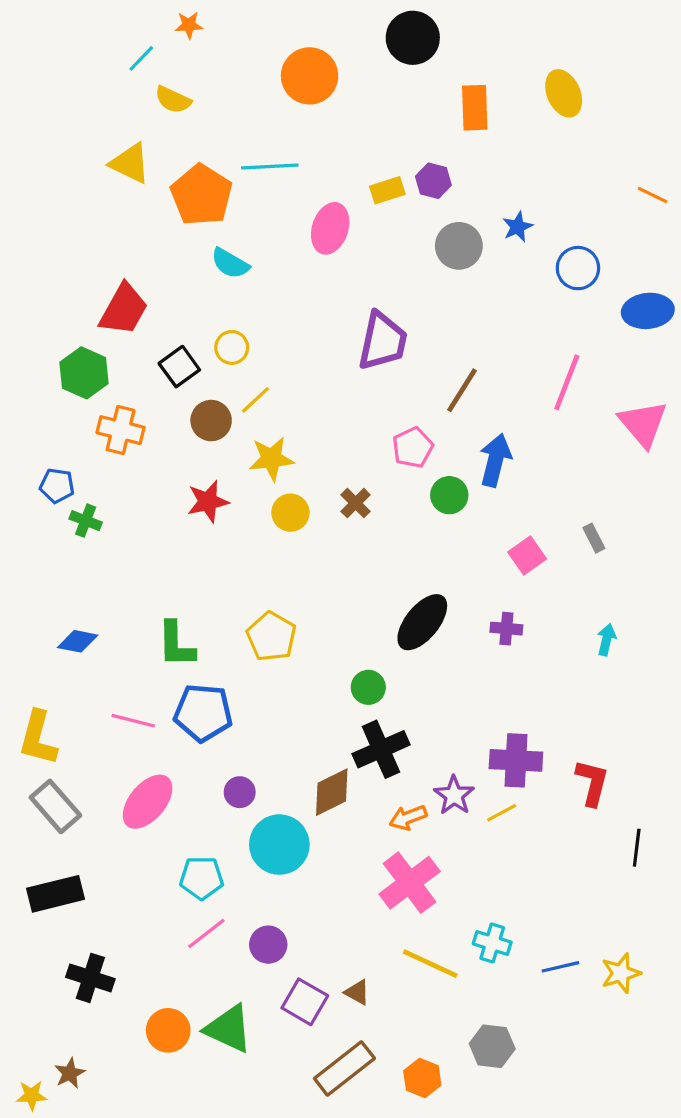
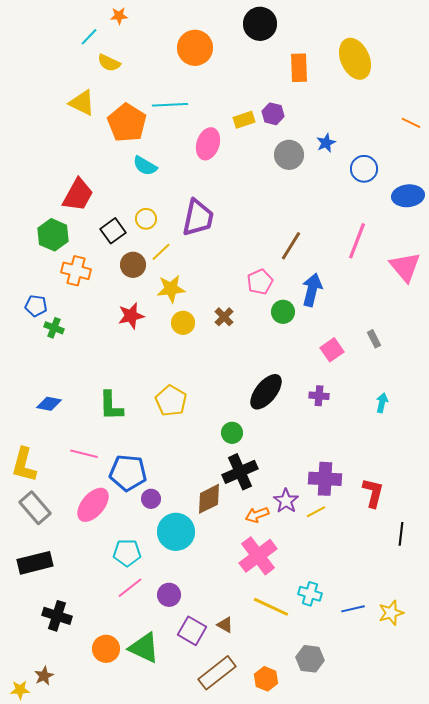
yellow ellipse: (564, 93) -> (355, 59), size x1.4
purple trapezoid: (383, 341) -> (198, 218), moved
blue pentagon: (203, 713) -> (128, 473), moved

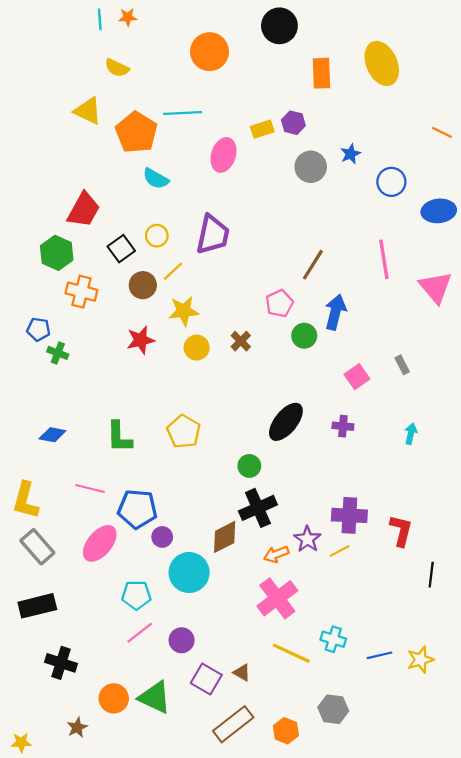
cyan line: (89, 37) -> (100, 19), moved, turned -48
pink line: (357, 241) -> (384, 259), turned -30
brown star: (44, 676) -> (77, 727), moved

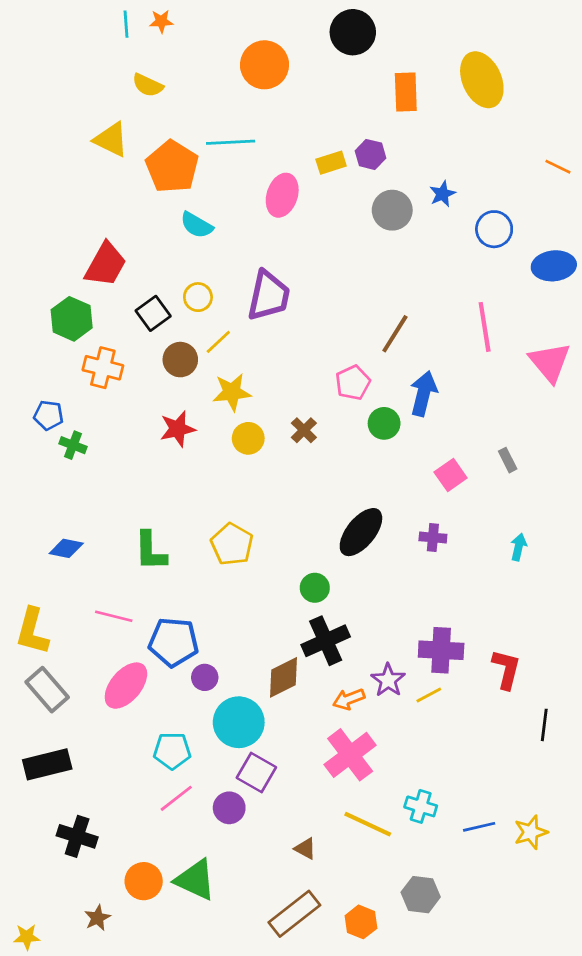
purple square: (206, 679) -> (256, 772), moved

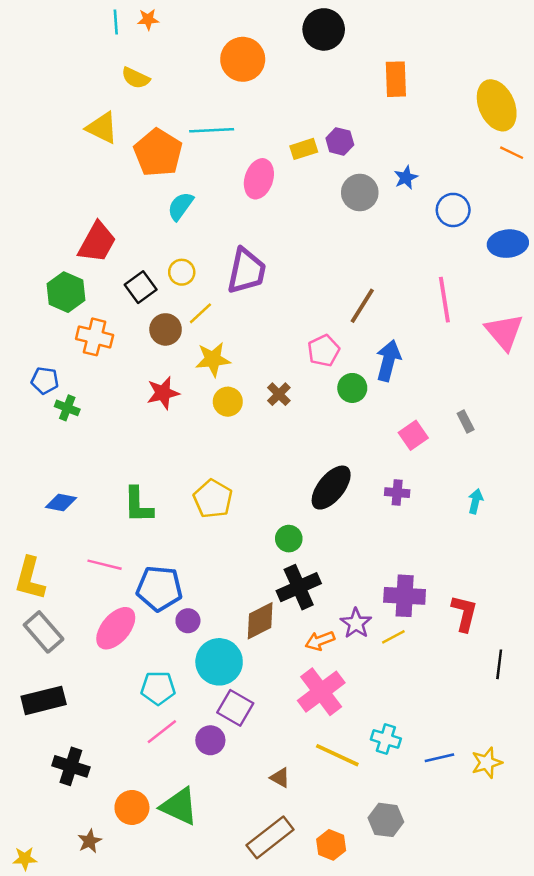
yellow ellipse: (482, 80) -> (497, 105), moved
orange rectangle: (406, 92) -> (396, 79), moved
cyan semicircle: (197, 225) -> (180, 206), turned 96

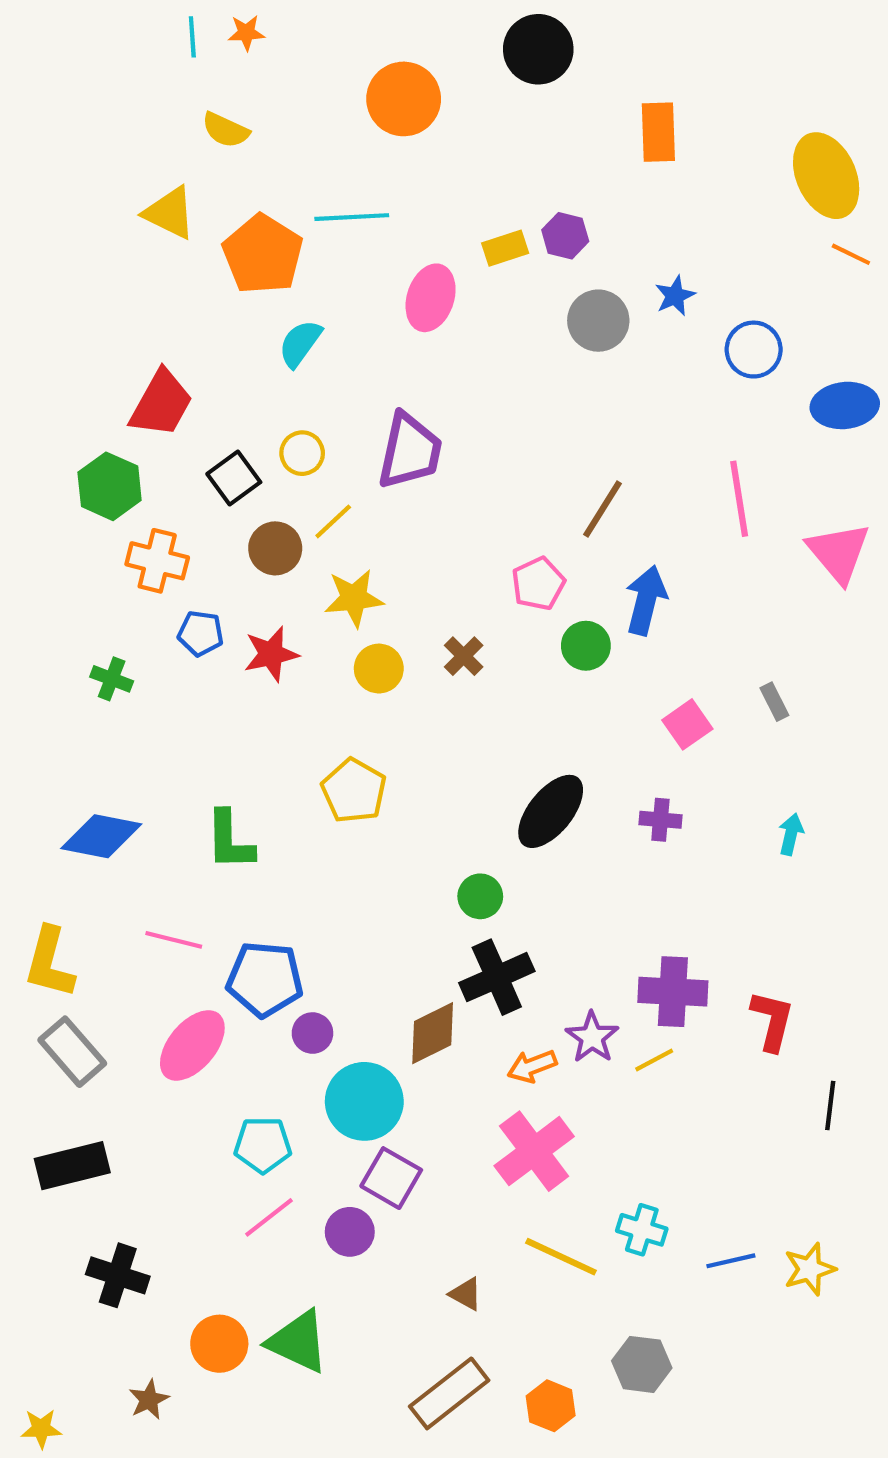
blue pentagon: (45, 380) -> (201, 633), moved
yellow pentagon: (213, 499) -> (354, 791), moved
blue diamond: (61, 502) -> (101, 836), size x1.5

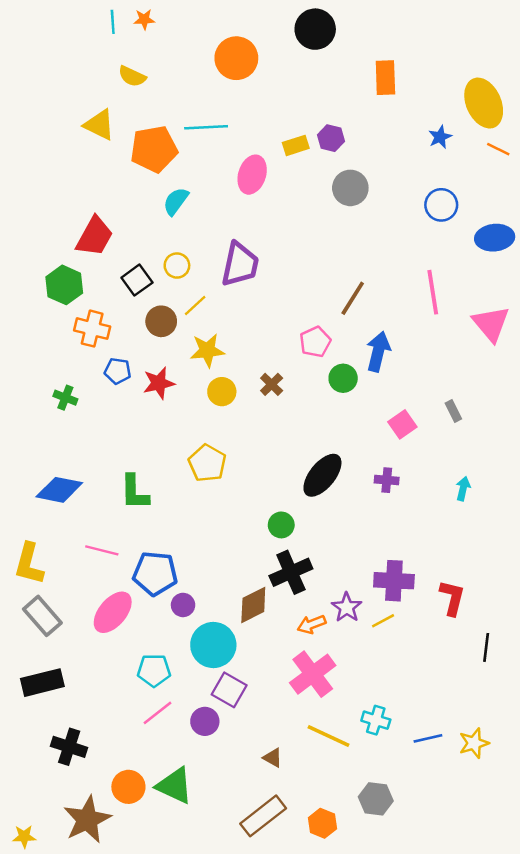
orange pentagon: (263, 254) -> (154, 149), turned 30
blue star: (675, 296) -> (440, 137), moved
brown star: (149, 1400) -> (87, 820), size x2.0

